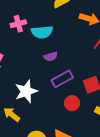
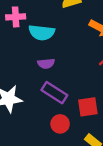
purple rectangle: (62, 79) -> (54, 93), turned 50

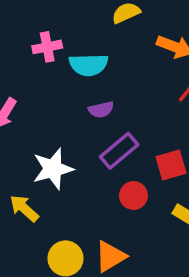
purple rectangle: (54, 93) -> (119, 151), turned -65

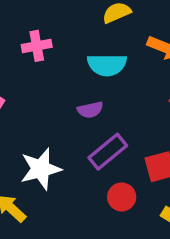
cyan semicircle: (88, 65) -> (107, 65), moved

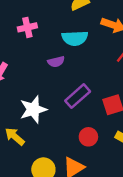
purple semicircle: (90, 110) -> (56, 62), moved
red circle: (122, 197) -> (88, 137), moved

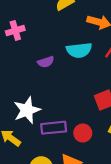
cyan semicircle: (75, 38) -> (79, 50), moved
purple rectangle: (78, 96) -> (54, 128), moved, turned 40

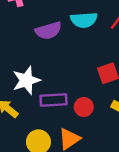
purple semicircle: (46, 62) -> (48, 31), size x1.5

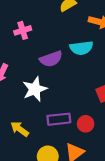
white star: (26, 80) -> (35, 89), moved

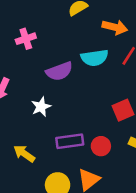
white star: (35, 89) -> (41, 107), size x0.7

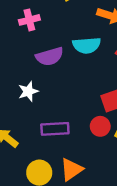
pink cross: (26, 39) -> (29, 20), moved
red circle: (101, 146) -> (100, 126), moved

